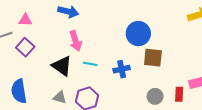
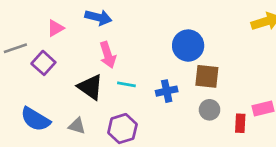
pink triangle: (25, 20) -> (56, 28), moved, turned -32
blue semicircle: (19, 91) -> (35, 119), turned -50
gray circle: (155, 96) -> (210, 110), moved
gray triangle: (60, 97) -> (77, 126), moved

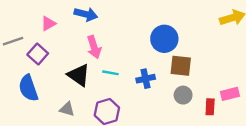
blue semicircle: (35, 119) -> (28, 88), moved, turned 40

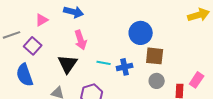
cyan line: (110, 73) -> (104, 63), moved
black triangle: (79, 75) -> (68, 64), turned 30
pink rectangle: (230, 94) -> (197, 80), turned -42

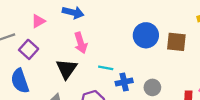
brown square: (155, 56) -> (176, 42), moved
blue cross: (125, 67) -> (124, 82), moved
gray circle: (157, 81) -> (152, 87), moved

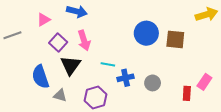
purple square: (29, 49) -> (58, 42), moved
blue semicircle: (20, 81) -> (40, 77), moved

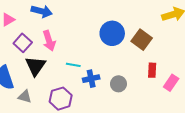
brown square: (175, 39) -> (142, 40), turned 30
red rectangle: (187, 93) -> (152, 70), moved

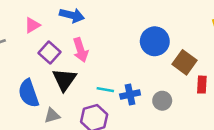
brown square: (142, 40) -> (184, 62), moved
cyan line: (73, 65) -> (105, 90), moved
gray triangle: (25, 96) -> (52, 116), turned -32

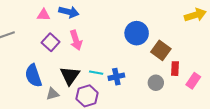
pink triangle: (32, 25) -> (43, 15), moved, turned 32
black triangle: (64, 80) -> (70, 76), moved
gray circle: (162, 101) -> (156, 83), moved

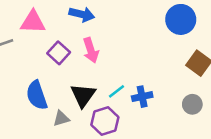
pink triangle: (43, 15) -> (33, 22), moved, size x1.5
blue circle: (137, 33) -> (181, 19), moved
cyan line: (96, 73) -> (116, 91), turned -48

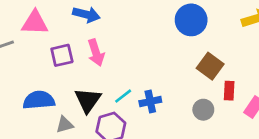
purple square: (59, 53) -> (62, 55), turned 35
blue semicircle: (37, 95) -> (39, 100), turned 104

